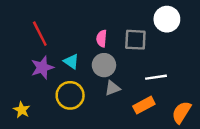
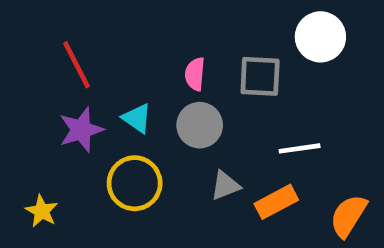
gray triangle: (112, 88) -> (225, 186), moved

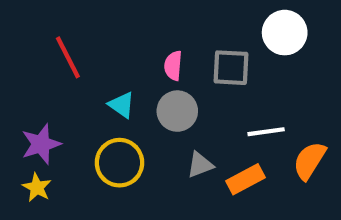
purple star: (81, 130) -> (41, 144), moved
orange semicircle: (348, 216) -> (309, 161), moved

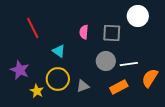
gray circle: (177, 111) -> (106, 61), moved
purple star: (41, 144) -> (20, 70), turned -30
gray triangle: (200, 165) -> (83, 86), moved
yellow star: (37, 187) -> (37, 91), moved

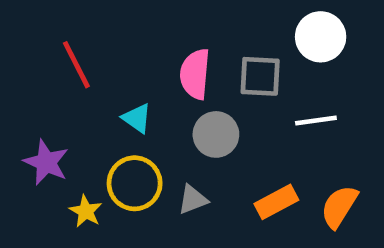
pink semicircle: (84, 32) -> (195, 74), size x1.5
gray circle: (106, 61) -> (216, 134), moved
white line: (129, 64) -> (316, 121), moved
orange semicircle: (150, 78) -> (339, 207), moved

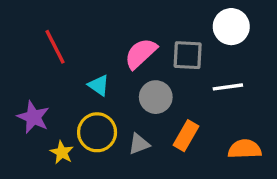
pink semicircle: (195, 74) -> (141, 53), turned 42
orange rectangle: (276, 202) -> (186, 136), moved, turned -32
orange semicircle: (339, 207) -> (245, 149), turned 56

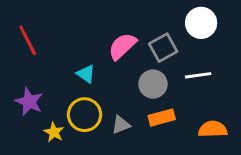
red line: (55, 47) -> (28, 40), moved
gray square: (188, 55) -> (163, 48), turned -32
gray circle: (156, 97) -> (153, 84), moved
orange rectangle: (186, 136) -> (162, 118), turned 45

